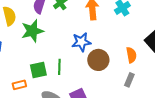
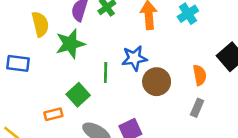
green line: (59, 67) -> (106, 73), moved
green square: (38, 70) -> (78, 95), turned -30

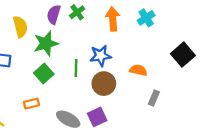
orange semicircle: (200, 75) -> (138, 70), moved, turned -66
brown circle: (157, 82) -> (104, 84), moved
green square: (78, 95) -> (44, 74), moved

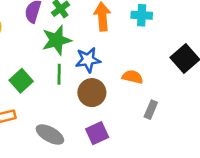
cyan cross: (146, 18) -> (142, 15), turned 36
green star: (46, 43) -> (57, 40), moved
purple square: (97, 117) -> (97, 133), moved

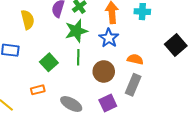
blue star: (88, 60) -> (109, 38), moved, turned -30
gray rectangle: (151, 110) -> (133, 85), moved, size x1.5

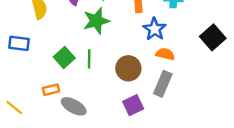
blue star: (109, 38) -> (155, 29), moved
green line: (78, 57) -> (89, 59), moved
gray ellipse: (71, 104) -> (74, 106), moved

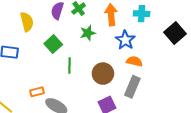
green star: (96, 21) -> (88, 33), moved, size x0.7
black square: (213, 37) -> (175, 33), moved
green square: (64, 58) -> (53, 44), moved

